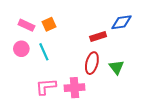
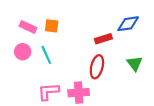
orange square: (49, 24) -> (52, 26), turned 32
green triangle: (116, 67) -> (135, 64), moved

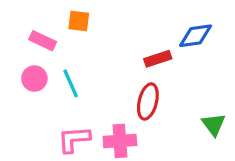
orange square: (52, 26) -> (79, 21), moved
green triangle: (135, 64) -> (214, 125), moved

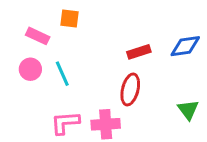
blue diamond: (196, 36) -> (185, 46), moved

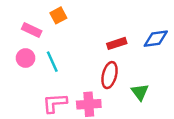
orange square: (69, 19) -> (58, 15), turned -35
green triangle: (188, 110) -> (140, 92), moved

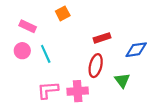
orange square: (58, 15) -> (63, 13), moved
blue diamond: (156, 39) -> (136, 50), moved

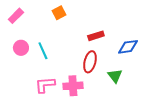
pink rectangle: (28, 26) -> (16, 16), moved, turned -70

